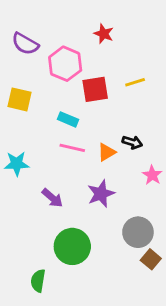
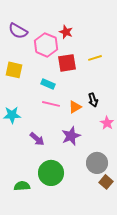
red star: (104, 34) -> (66, 32), moved
black arrow: (132, 142) -> (93, 100), turned 56
green semicircle: (38, 281) -> (22, 186), moved, turned 77

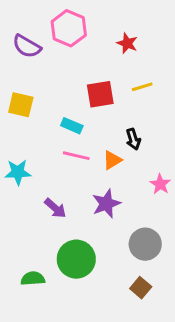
red star: (66, 32) -> (127, 43), moved
pink hexagon: (46, 45) -> (69, 28), moved
black arrow: (93, 100) -> (133, 139), moved
brown square: (106, 182) -> (141, 288), moved

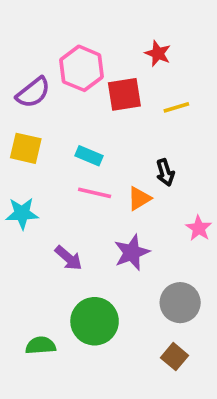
pink hexagon: (69, 28) -> (82, 68), moved
purple semicircle: (27, 46) -> (33, 92), moved, turned -68
red square: (100, 94) -> (124, 94), moved
yellow square: (21, 105) -> (26, 148), moved

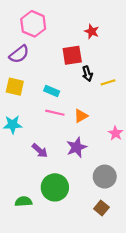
pink hexagon: (82, 68) -> (33, 24), moved
yellow line: (176, 107) -> (108, 82), moved
black arrow: (165, 172) -> (87, 74), moved

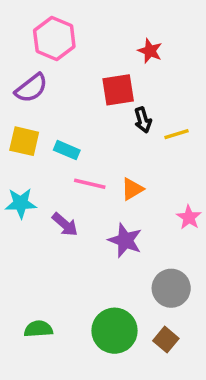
cyan rectangle: (52, 91) -> (67, 150), moved
purple star: (77, 147) -> (125, 240), turned -30
purple arrow: (40, 151) -> (65, 224), moved
green circle: (55, 187) -> (115, 331), moved

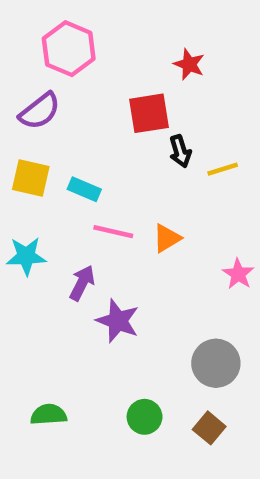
purple arrow: (65, 224) -> (82, 283), turned -104
purple star: (125, 240) -> (118, 321), moved
green circle: (115, 331) -> (145, 417), size x0.6

